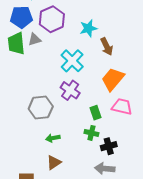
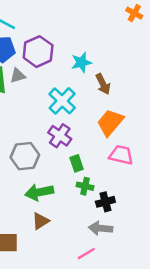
green rectangle: (96, 113) -> (77, 163), moved
green arrow: (53, 138) -> (39, 192), size x1.6

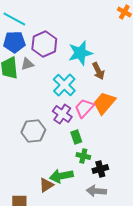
cyan star: (81, 62) -> (80, 53), size x1.4
pink trapezoid: (121, 155) -> (84, 108), moved, turned -60
green arrow: (39, 192) -> (61, 176), moved

